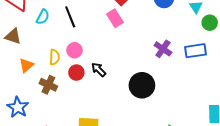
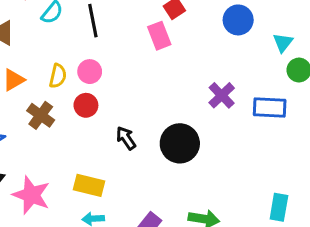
black arrow: (99, 70) -> (126, 138), moved

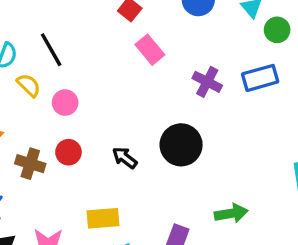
pink rectangle: (159, 36) -> (150, 50), moved
yellow semicircle: (58, 76) -> (29, 85), moved, turned -40
red circle: (86, 105) -> (68, 152), moved

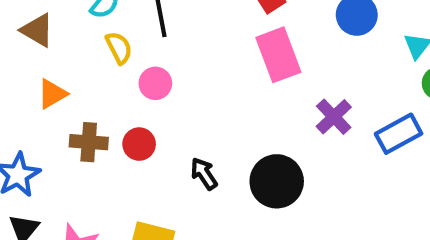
pink rectangle: (150, 50) -> (278, 55), size x1.4
blue rectangle: (260, 78) -> (399, 134), turned -32
brown cross: (30, 164) -> (89, 142), turned -32

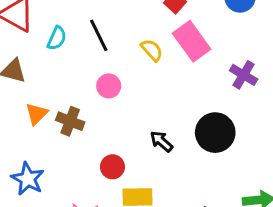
yellow semicircle: (119, 48) -> (152, 50), moved
brown cross: (89, 142) -> (70, 121), moved, turned 32
red circle: (139, 144) -> (112, 167), moved

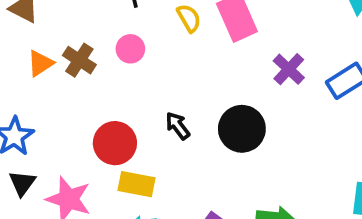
brown cross: (70, 121) -> (79, 60), moved
red circle: (112, 167) -> (115, 143), size x1.5

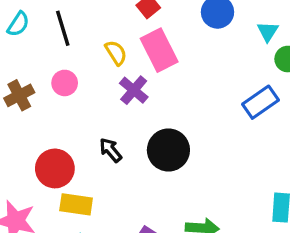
brown cross: (79, 60) -> (19, 95), turned 32
purple cross: (289, 69) -> (134, 90), moved

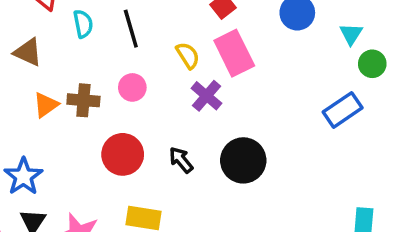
cyan semicircle: (18, 24) -> (83, 24), turned -45
brown cross: (19, 95) -> (83, 100), turned 32
red circle: (55, 168) -> (123, 154), moved

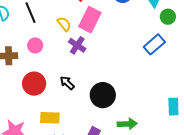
pink rectangle: (234, 53) -> (90, 20), turned 60
black circle: (243, 160) -> (103, 95), moved

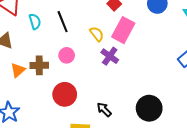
black arrow: (67, 83) -> (104, 110), moved
black circle: (103, 95) -> (149, 108), moved

